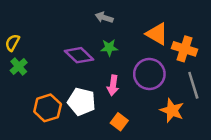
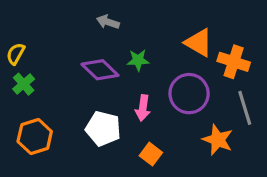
gray arrow: (104, 17) -> (108, 22), moved
orange hexagon: (48, 108) -> (35, 137), moved

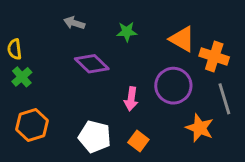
gray arrow: (108, 22) -> (74, 23), moved
yellow semicircle: (16, 54) -> (15, 49), turned -36
green star: (138, 60) -> (127, 32), moved
white pentagon: (103, 129) -> (95, 137), moved

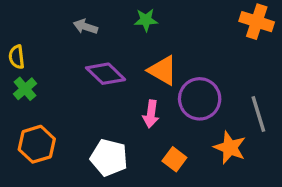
green star: (127, 32) -> (146, 20), moved
orange triangle: (182, 39) -> (163, 70), moved
orange cross: (214, 57) -> (257, 22), moved
orange square: (138, 141) -> (174, 159), moved

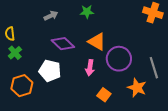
gray arrow: (85, 27) -> (51, 16), turned 136
white pentagon: (109, 158) -> (50, 71), moved

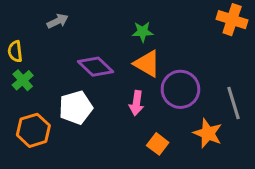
green star: (87, 12) -> (143, 32), moved
gray arrow: (51, 16) -> (58, 21), moved
white pentagon: (50, 71) -> (76, 108), turned -30

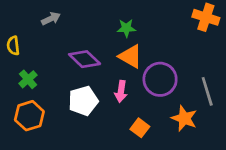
green cross: (23, 80) -> (28, 79), moved
white pentagon: (76, 108) -> (83, 101), moved

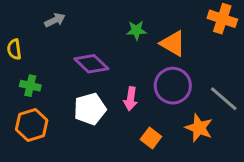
orange triangle: (130, 56) -> (173, 43), moved
green cross: (28, 79) -> (30, 86), turned -36
gray line: (207, 91) -> (224, 99), turned -32

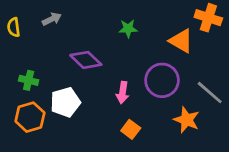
orange triangle: (173, 43) -> (181, 41), moved
yellow semicircle: (14, 49) -> (14, 27), moved
white pentagon: (90, 109) -> (65, 102), moved
orange square: (151, 138) -> (131, 129), moved

